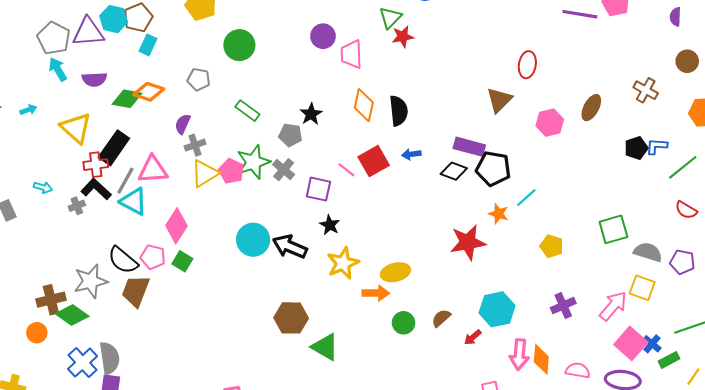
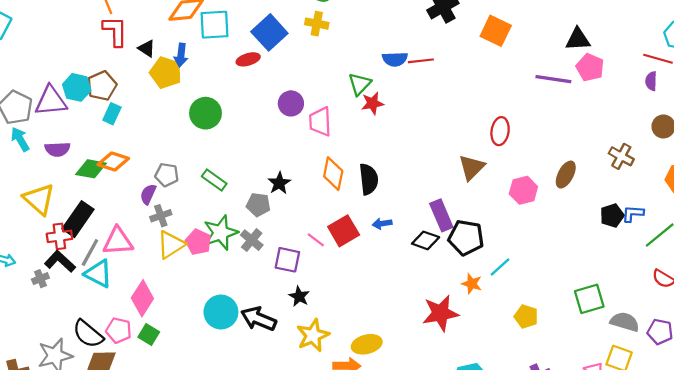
gray pentagon: (199, 79) -> (167, 175), moved
purple rectangle: (469, 147) -> (441, 215), turned 52

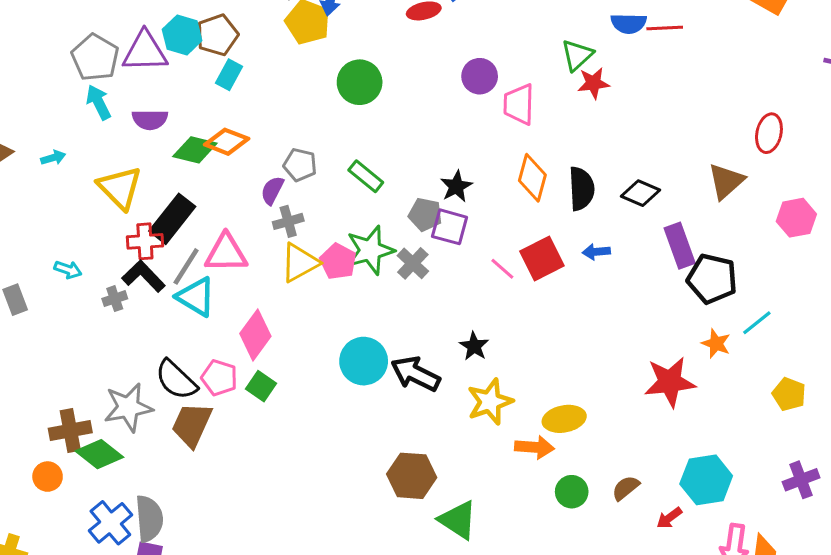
black diamond: (426, 240) -> (640, 193), moved
purple square: (287, 260) -> (450, 227), moved

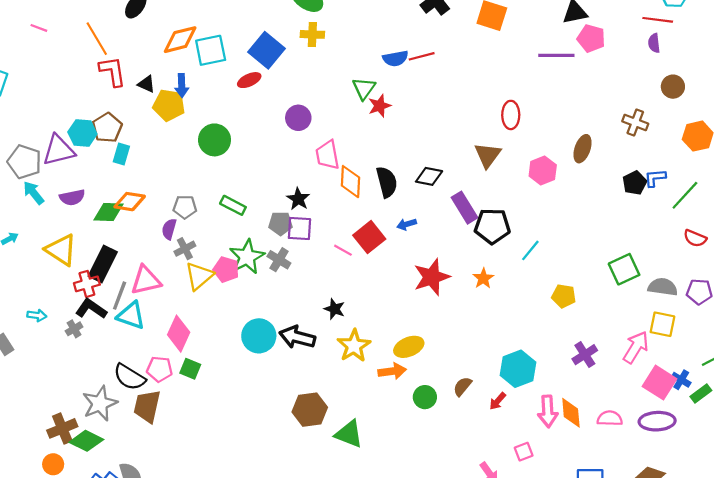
pink trapezoid: (519, 104) -> (328, 155), moved
orange star: (716, 344) -> (483, 278), moved, turned 30
red star: (670, 382) -> (432, 277), moved

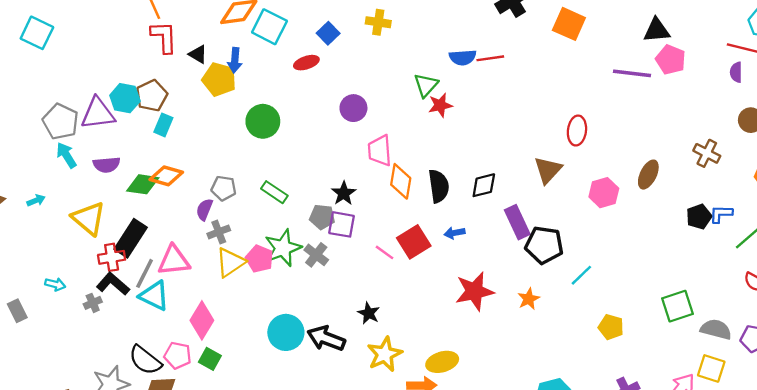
cyan square: (211, 50) -> (269, 27), turned 32
blue square: (267, 50) -> (328, 33), size x0.6
black diamond: (429, 176) -> (484, 185), turned -32

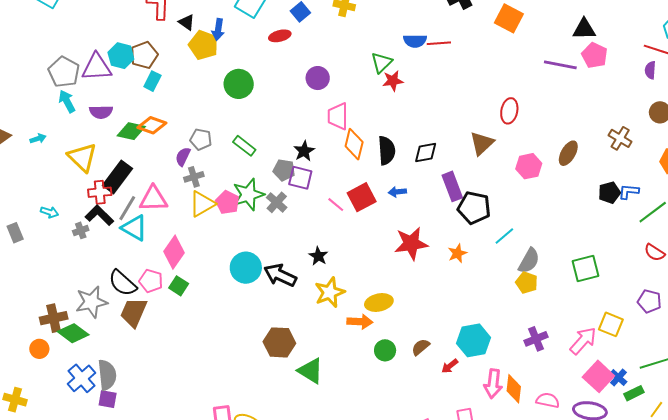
gray semicircle: (716, 329) -> (529, 261), moved, turned 100

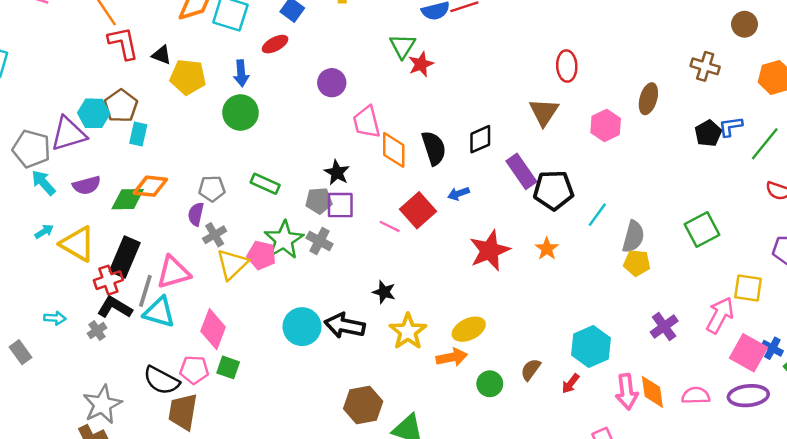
blue arrow: (218, 30) -> (241, 73), moved
cyan arrow: (38, 139) -> (44, 232), moved
gray star: (91, 302) -> (102, 404), moved

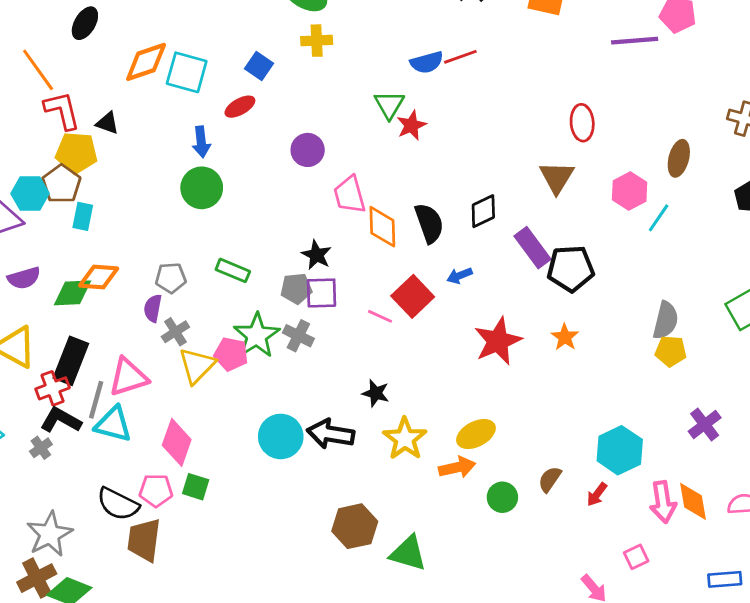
yellow pentagon: (188, 77) -> (76, 153), moved
cyan line: (597, 215) -> (659, 218), moved

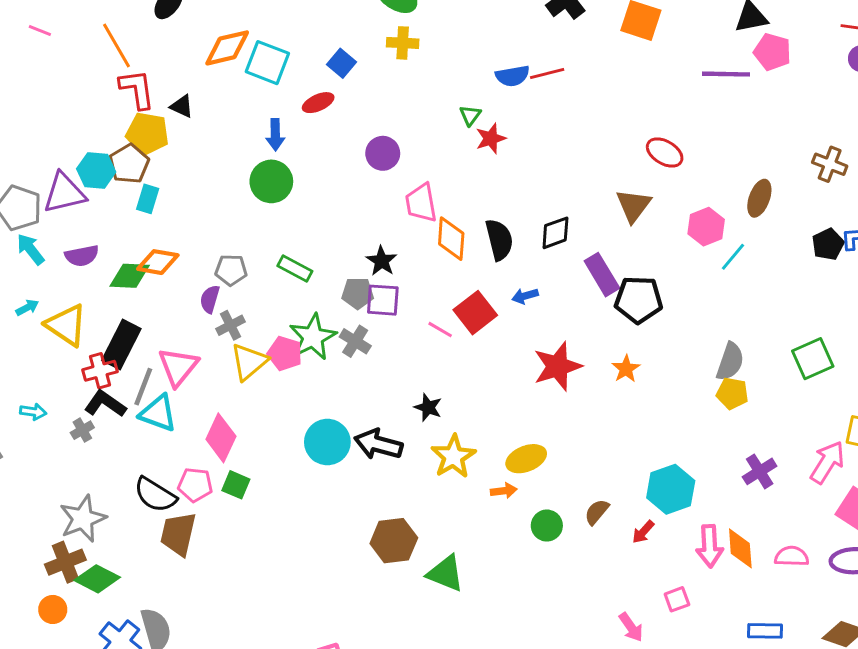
green triangle: (389, 105) -> (470, 115), size x0.7
red ellipse: (582, 123) -> (665, 153), turned -60
pink triangle: (128, 377) -> (178, 367), turned -39
orange arrow: (457, 467) -> (504, 491), size x0.7

